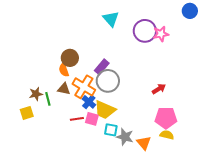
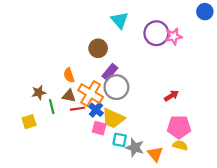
brown circle: (70, 58) -> (98, 48), moved
brown star: (36, 94) -> (39, 92), moved
red line: (77, 119) -> (78, 109), moved

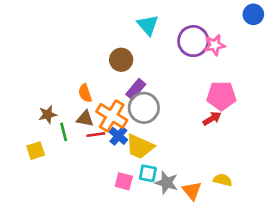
pink pentagon: (179, 127) -> (221, 96), moved
pink square: (99, 128) -> (124, 181), moved

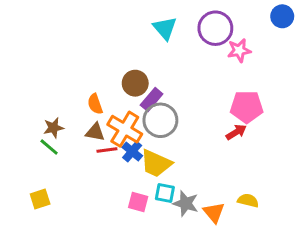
purple circle: (193, 41) -> (215, 28), moved
brown circle: (121, 60) -> (135, 83), moved
green line: (64, 132) -> (49, 147), moved, turned -36
yellow square: (36, 151) -> (40, 199), moved

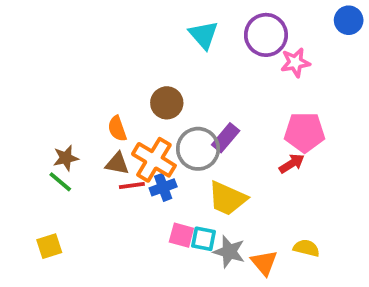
purple rectangle: (152, 99) -> (226, 138), moved
blue cross: (132, 151) -> (163, 187), turned 30
yellow trapezoid: (156, 163) -> (227, 198), moved
pink square: (138, 202) -> (181, 235), moved

